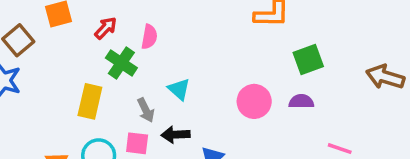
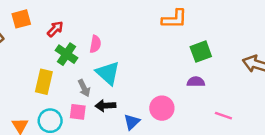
pink semicircle: (149, 37) -> (95, 44), moved
cyan triangle: (179, 89) -> (108, 73), size x1.5
pink circle: (254, 101) -> (162, 108), moved

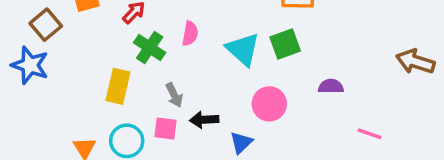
green square: (201, 52) -> (285, 44), moved
cyan triangle: (108, 73) -> (243, 49), moved
pink circle: (162, 108) -> (269, 104), moved

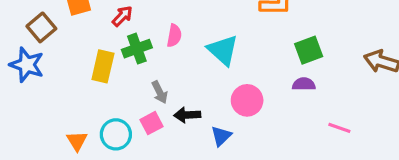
green square: (285, 44) -> (309, 50), moved
green cross: (150, 48) -> (137, 49), turned 36
yellow rectangle: (118, 86) -> (103, 66), moved
pink square: (165, 129) -> (152, 123), turned -35

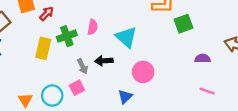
red arrow: (122, 16) -> (47, 14), moved
green square: (309, 50) -> (183, 24), moved
purple semicircle: (304, 84) -> (203, 58), moved
black arrow: (187, 115) -> (104, 61), moved

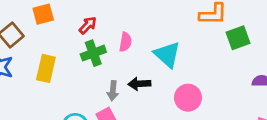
red arrow: (47, 14) -> (88, 25), moved
yellow rectangle: (43, 48) -> (46, 68), moved
gray arrow: (83, 66) -> (113, 91), turned 32

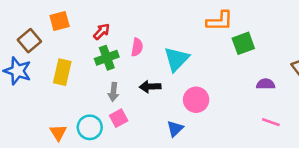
cyan triangle: (167, 55) -> (176, 59), turned 32
gray arrow: (113, 91) -> (113, 92), moved

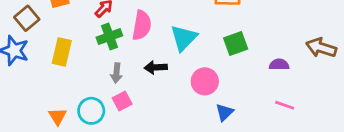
green square: (243, 43) -> (236, 44), moved
pink semicircle: (137, 47) -> (142, 25), size x1.5
blue triangle: (175, 129) -> (224, 112), moved

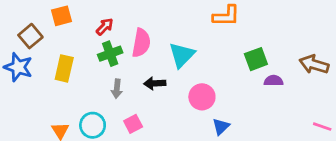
green square: (236, 44) -> (256, 59), moved
pink square: (122, 101) -> (133, 124), moved
pink line: (285, 105) -> (322, 127), moved

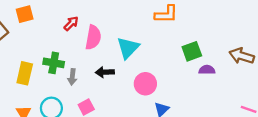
red arrow: (105, 27) -> (71, 23), moved
green cross: (110, 54) -> (54, 63), moved, turned 30
yellow rectangle: (64, 68) -> (25, 73), moved

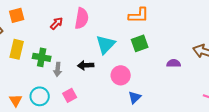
pink semicircle: (93, 37) -> (82, 18), moved
green square: (192, 51) -> (140, 43), moved
yellow rectangle: (25, 73) -> (17, 49), moved

